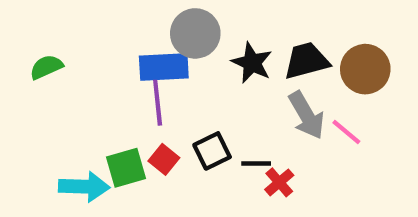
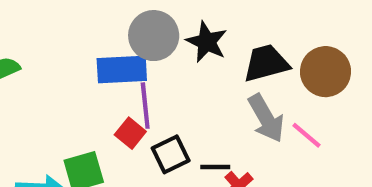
black star: (252, 63) -> (207, 42), moved
purple line: (158, 103) -> (145, 106), moved
red square: (164, 159) -> (130, 133), moved

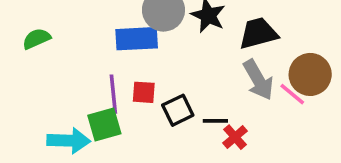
brown circle: (326, 72) -> (310, 74), moved
purple line: (145, 106) -> (113, 94), moved
red square: (130, 133) -> (144, 92), turned -35

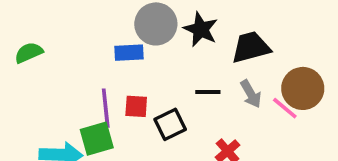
blue rectangle: (137, 39) -> (129, 53), size x0.7
gray arrow: (258, 80) -> (251, 94), size x0.7
black line: (215, 121) -> (208, 92), moved

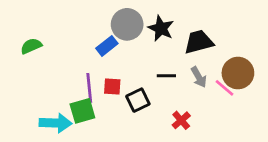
blue rectangle: (129, 53) -> (107, 46), turned -35

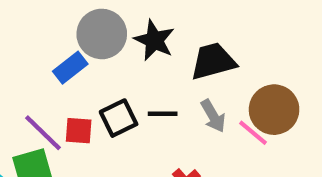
purple line: (89, 88) -> (43, 133), turned -40
black square: (138, 100) -> (119, 118), moved

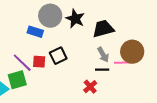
blue rectangle: (70, 68) -> (35, 32), turned 56
black line: (163, 114) -> (102, 70), moved
pink line: (253, 133) -> (122, 63), turned -42

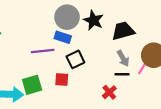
blue rectangle: (35, 32) -> (63, 37), moved
red square: (39, 62) -> (62, 80), moved
purple line: (22, 63) -> (43, 51), moved, turned -50
pink line: (122, 63) -> (143, 67), turned -56

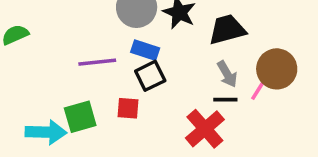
blue rectangle: (63, 37) -> (145, 50), moved
red cross: (109, 92) -> (205, 129), size x1.6

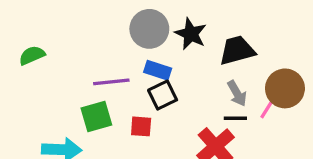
green square: (80, 117) -> (96, 117), moved

